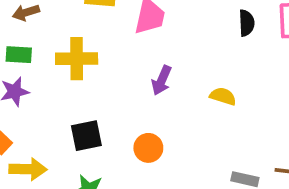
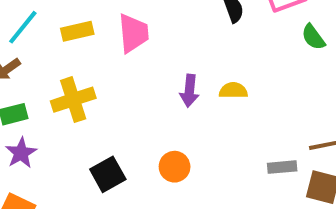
purple arrow: (162, 80) -> (189, 91), moved

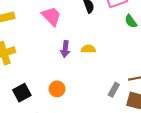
pink trapezoid: (133, 33) -> (51, 16), moved, turned -40
gray rectangle: (282, 167) -> (114, 90), turned -56

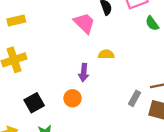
pink trapezoid: (51, 16) -> (84, 23), moved
purple arrow: (65, 49) -> (84, 73), moved

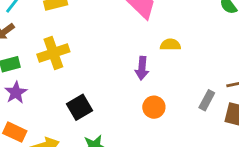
orange circle: (73, 98) -> (154, 107), moved

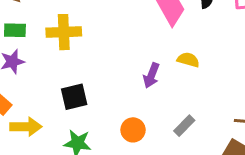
gray rectangle: (207, 100) -> (184, 126), moved
orange circle: (154, 107) -> (133, 130), moved

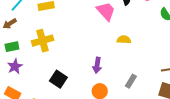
purple arrow: (151, 75) -> (97, 65), moved
black square: (74, 97) -> (58, 79), turned -30

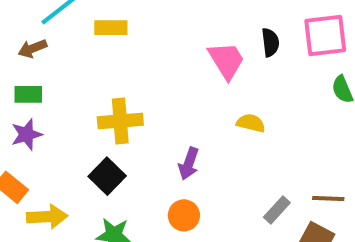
yellow cross: (43, 41) -> (120, 121), moved
gray rectangle: (131, 81) -> (277, 210), moved

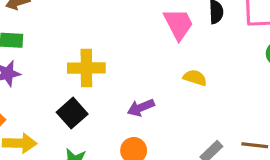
purple arrow: (189, 164) -> (141, 108), turned 44

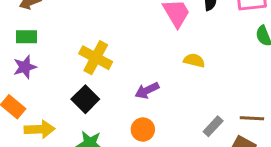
yellow cross: (86, 68) -> (96, 58), turned 32

